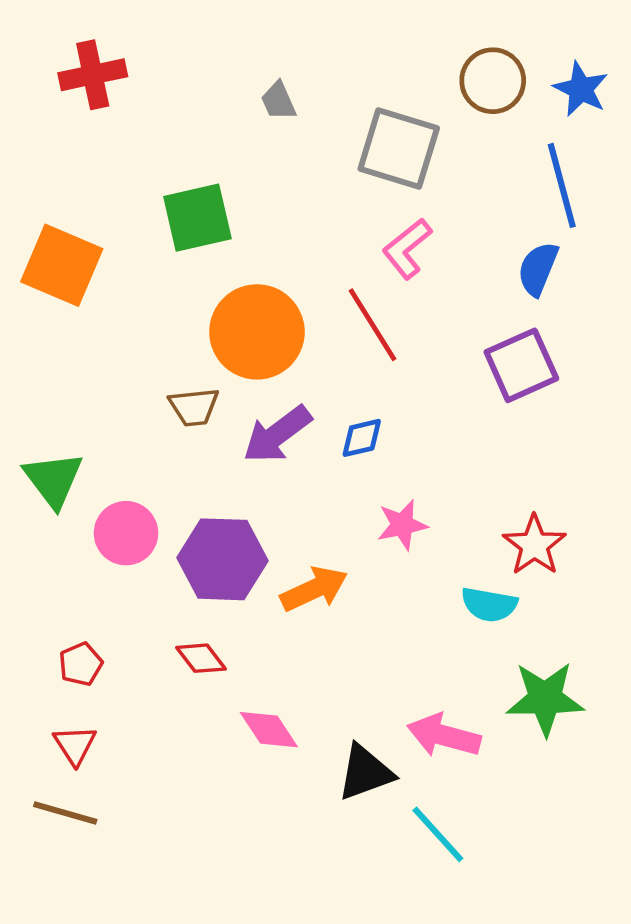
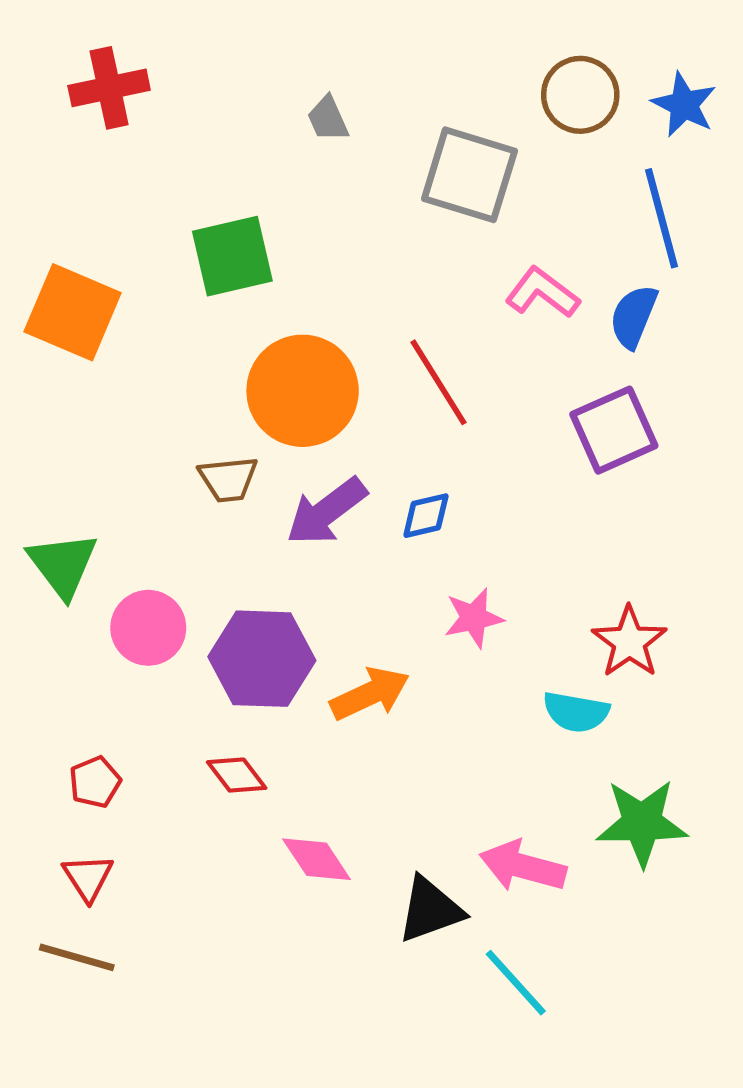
pink L-shape: (407, 249) -> (542, 293), moved, turned 76

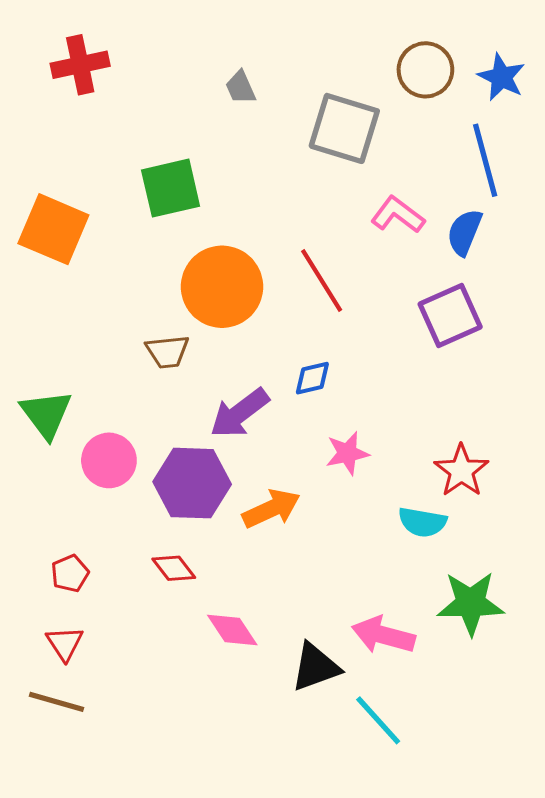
purple arrow: (326, 511) -> (239, 413), moved

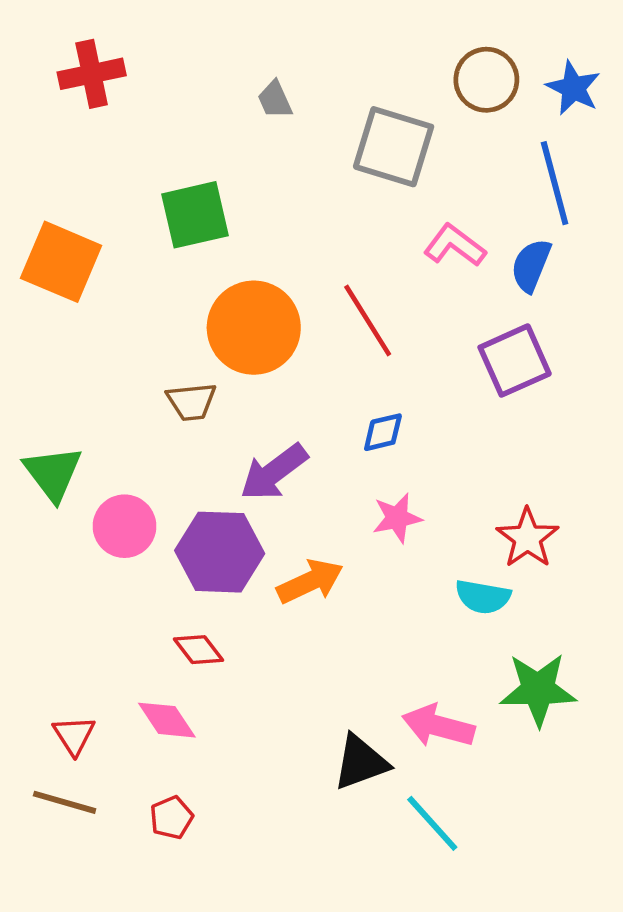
blue diamond: (312, 378) -> (383, 432), moved
red pentagon: (70, 573) -> (171, 818), moved
pink diamond: (232, 630) -> (167, 720), moved

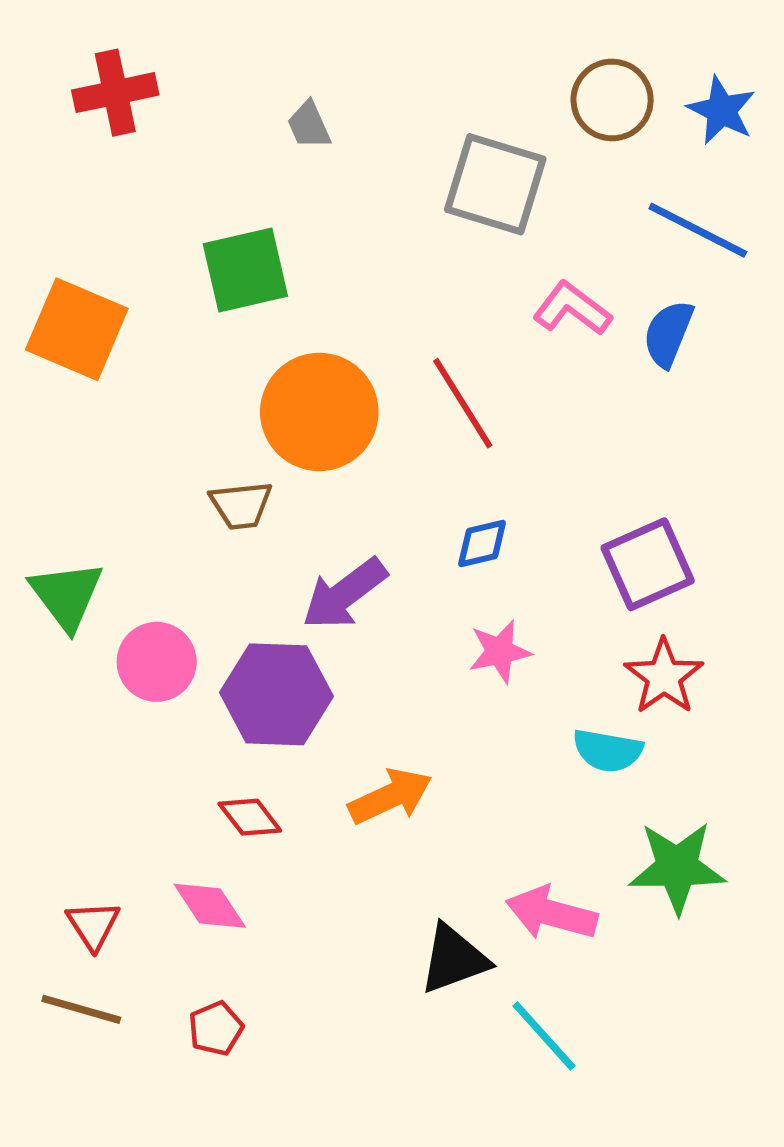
gray trapezoid: (275, 100) -> (309, 125), moved
blue line: (555, 183) -> (698, 230), turned -48
purple square: (515, 361) -> (648, 564), moved
orange arrow: (310, 581) -> (390, 796), moved

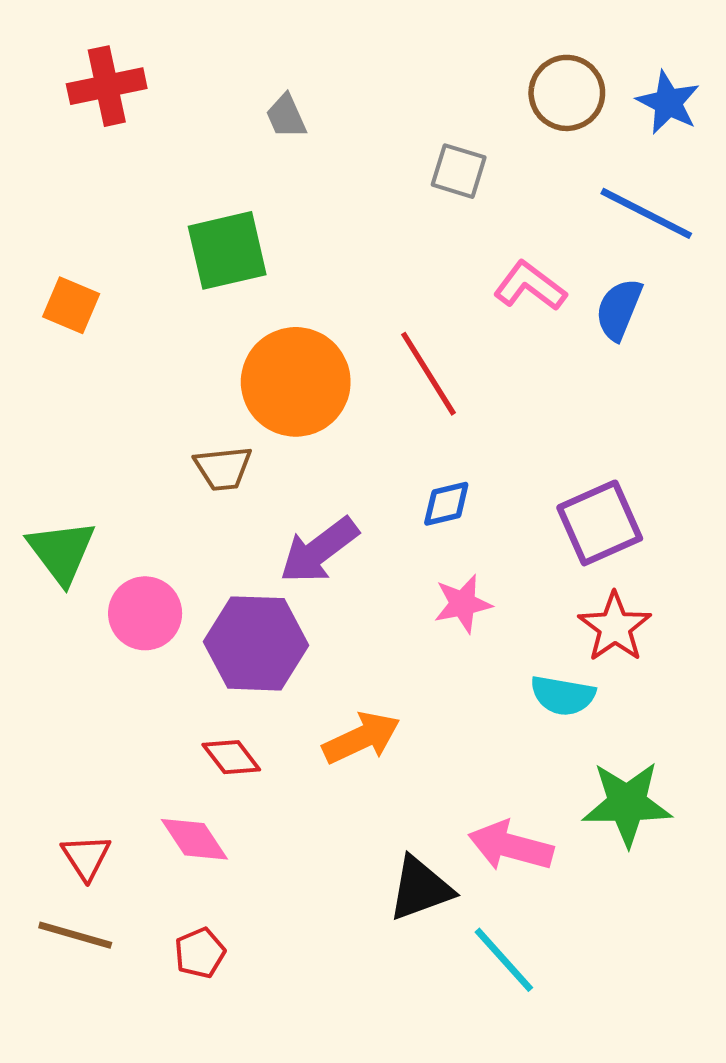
gray square: (495, 184) -> (459, 171), size x0.6
orange square: (77, 329) -> (71, 305), size x0.6

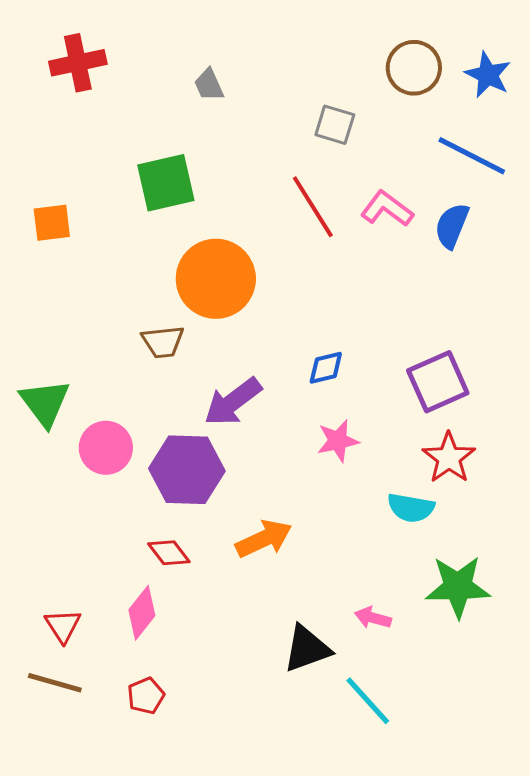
orange square: (71, 305) -> (52, 223), turned -30
red line: (429, 374) -> (313, 207), moved
pink diamond: (194, 839) -> (142, 613), turned 72
pink arrow: (511, 846) -> (373, 618), size x0.6

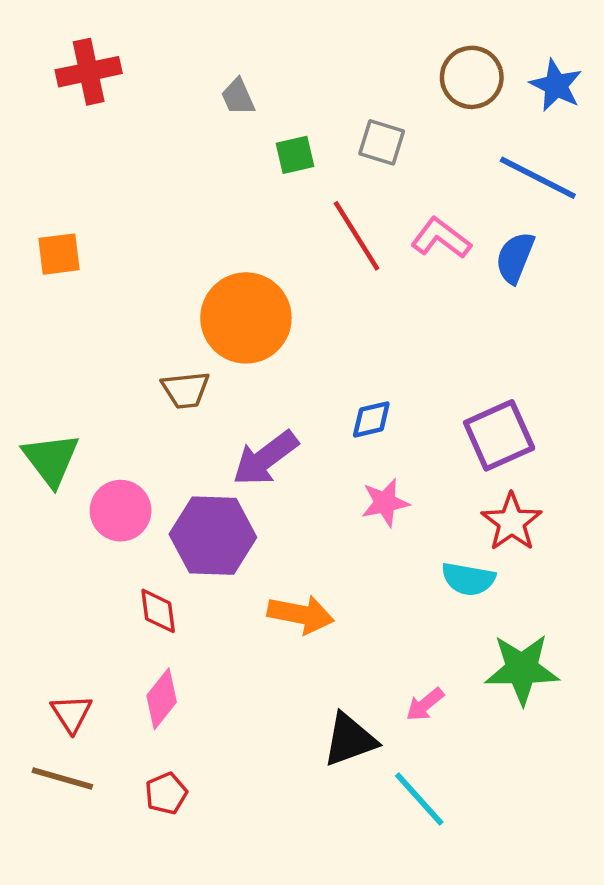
green square: (166, 183) -> (295, 155), moved, size x0.6
orange arrow: (264, 539) -> (301, 614), turned 36
red diamond: (169, 553) -> (158, 611), moved, turned 30
pink arrow: (373, 618) -> (425, 704), turned -54

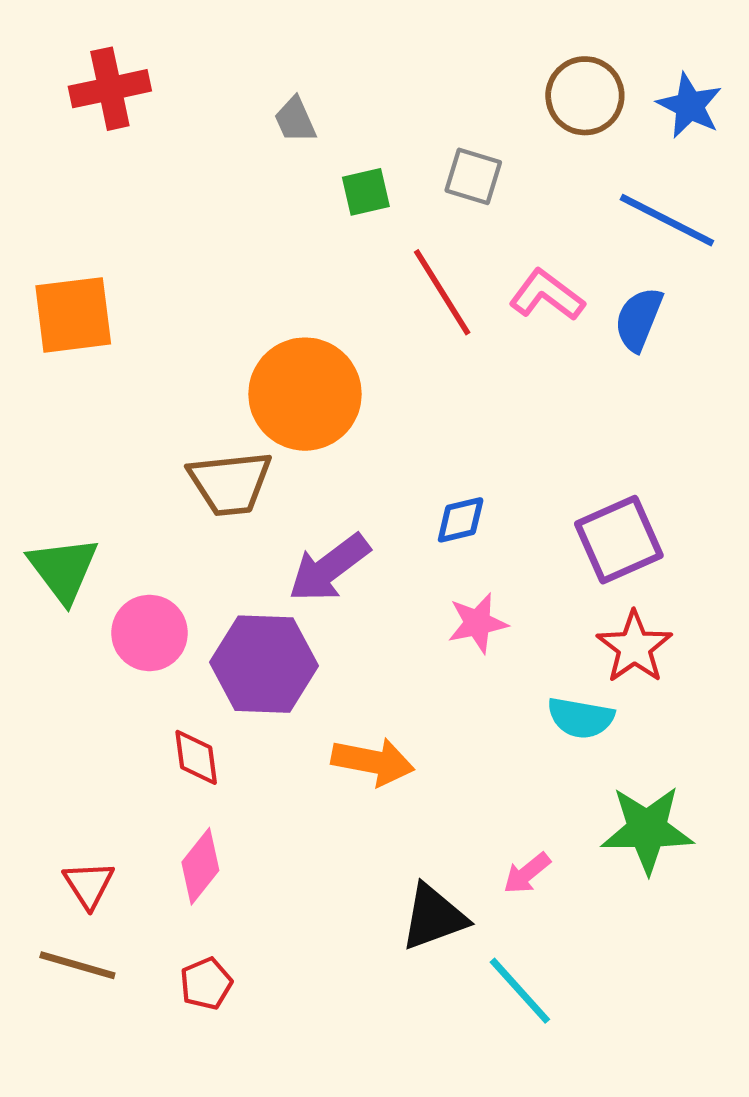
orange square: (59, 254) -> (73, 315), size x1.5
brown trapezoid: (186, 390) -> (230, 483), size x1.4

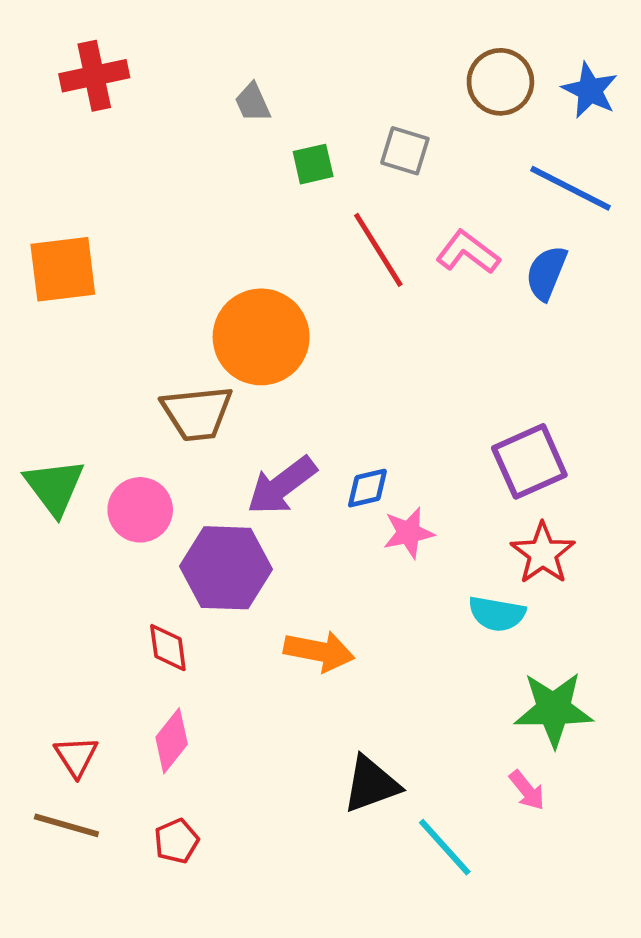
blue diamond: (461, 520) -> (367, 488), moved
pink circle: (149, 633) -> (140, 510), moved
pink arrow: (527, 873) -> (527, 790), moved, turned -90

